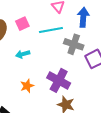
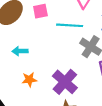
cyan arrow: (23, 54) -> (20, 51), moved

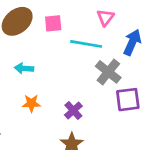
purple cross: (65, 82) -> (73, 111), size x0.6

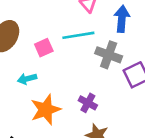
pink square: (53, 23) -> (44, 48), moved
orange star: (31, 103) -> (46, 110), size x1.6

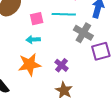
cyan arrow: (27, 79) -> (33, 40), moved

